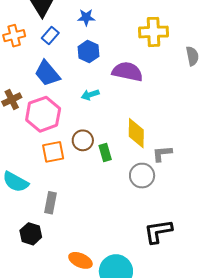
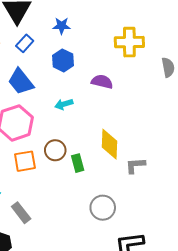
purple semicircle: (127, 72) -> (102, 82), size x0.7
gray circle: (142, 176) -> (103, 208), moved
gray rectangle: (50, 203) -> (21, 213), turned -50

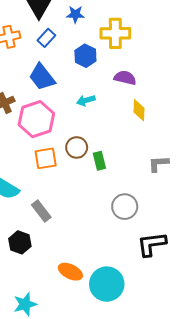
blue star: (62, 26) -> (75, 14), moved
yellow cross: (129, 42) -> (115, 33), moved
yellow diamond: (110, 144) -> (139, 110), moved, size x0.7

